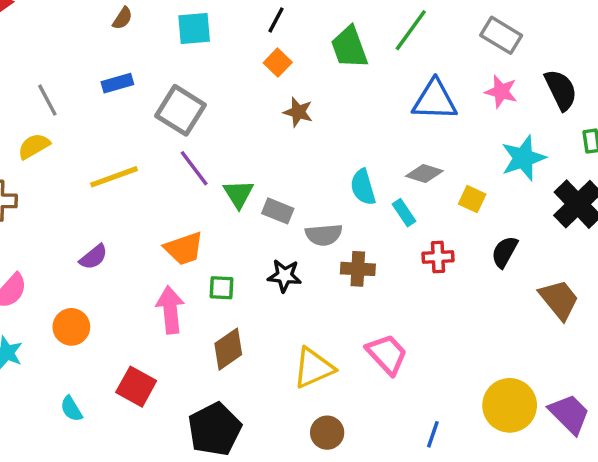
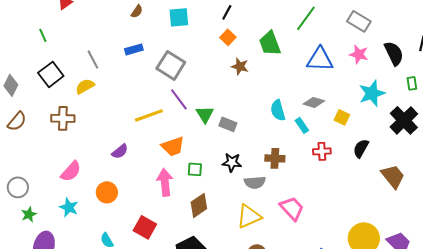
green trapezoid: (349, 47) -> (270, 43), moved
yellow line: (114, 177) -> (149, 115), moved
gray semicircle: (324, 235) -> (255, 182), moved

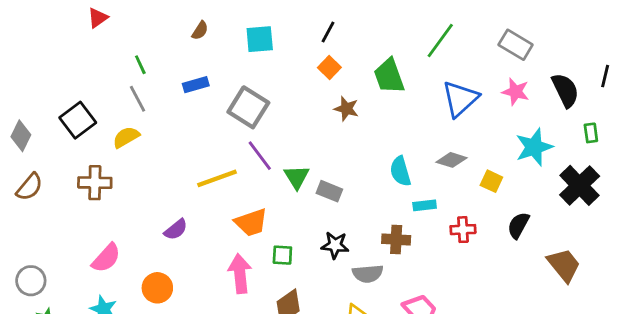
green line: (43, 35) -> (140, 65), moved
blue triangle: (320, 59) -> (460, 99), turned -44
cyan rectangle: (302, 125) -> (425, 205), moved, turned -63

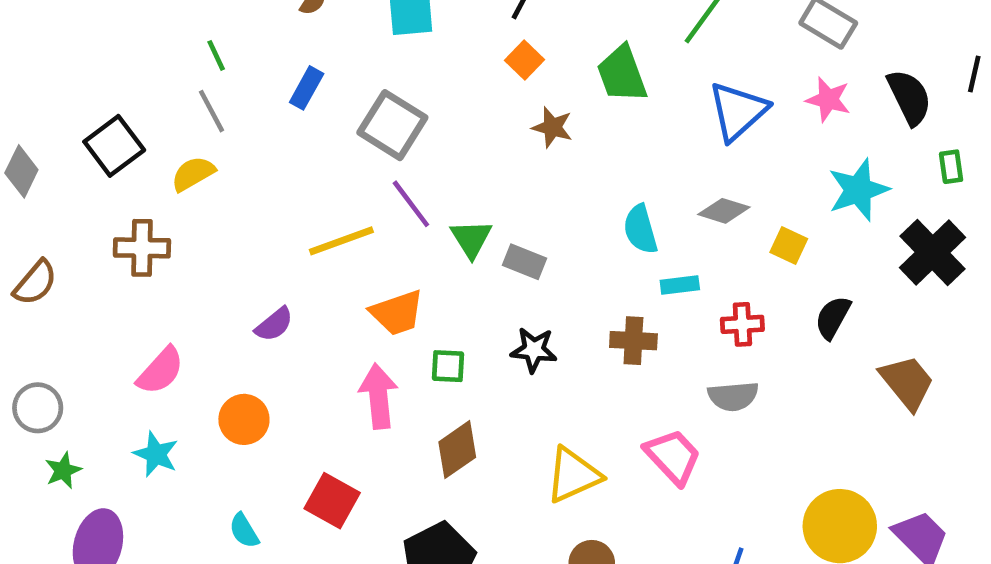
blue rectangle: (196, 85) -> (307, 88), turned -45
brown semicircle: (29, 187) -> (35, 283), moved
gray semicircle: (368, 274) -> (733, 396), moved

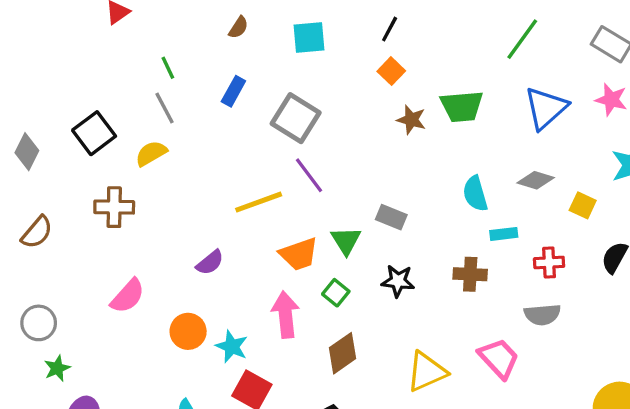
green trapezoid: (622, 74) -> (462, 106), moved, turned -75
green triangle: (471, 239) -> (346, 241), moved
green square: (448, 366) -> (336, 293), turned 36
cyan star: (156, 454) -> (232, 346), moved

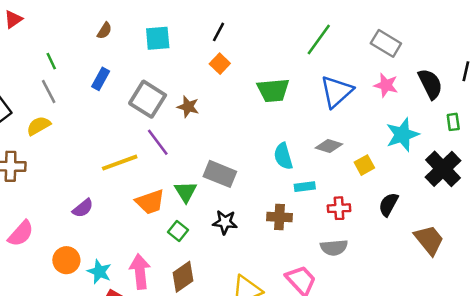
brown star: (411, 120) -> (188, 107), moved
yellow square: (583, 205) -> (364, 165), turned 36
gray rectangle: (391, 217) -> (220, 174), size x1.4
pink arrow: (285, 315) -> (140, 272), moved

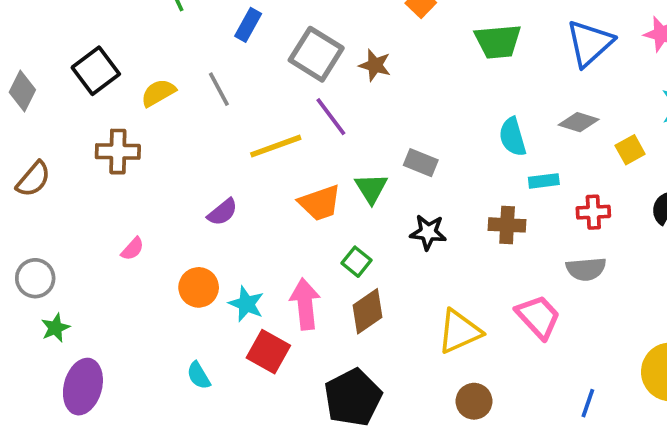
gray line: (49, 92) -> (219, 89), moved
gray rectangle: (220, 174) -> (421, 163), size x0.7
green square: (178, 231) -> (357, 262), moved
pink semicircle: (21, 234) -> (133, 249), size x0.6

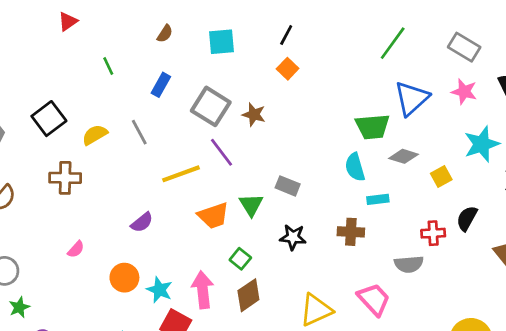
green trapezoid: (498, 41) -> (372, 127), moved
red cross: (593, 212) -> (433, 233), moved

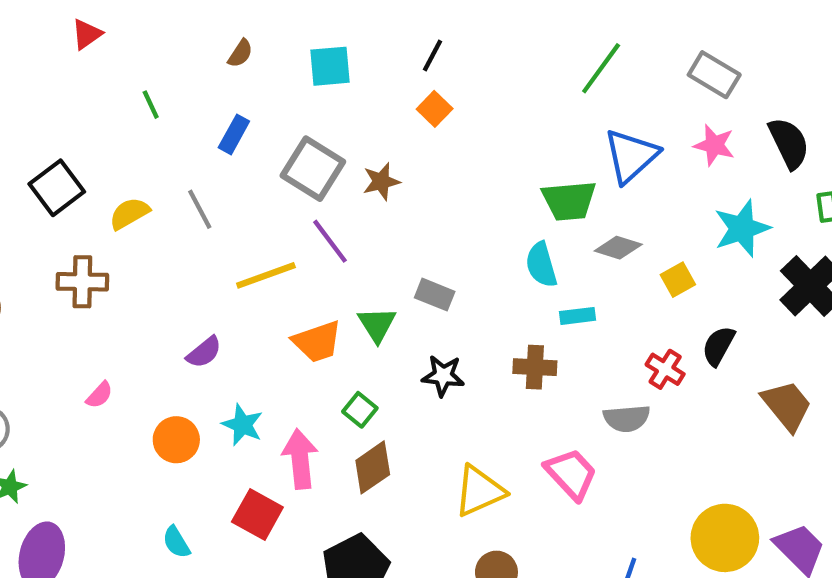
brown star: (254, 115) -> (381, 181), turned -30
red cross: (433, 233) -> (665, 369), turned 35
cyan star: (159, 290) -> (242, 425), moved

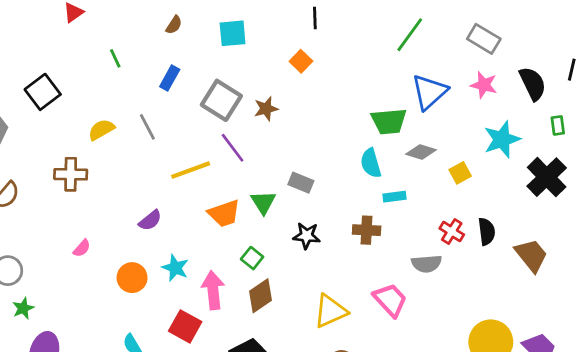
black line: (432, 55) -> (315, 18), moved, turned -30
black square: (57, 188) -> (43, 92), moved
black semicircle: (718, 346) -> (487, 232), moved, turned 144

